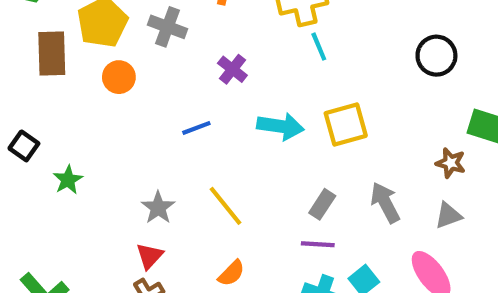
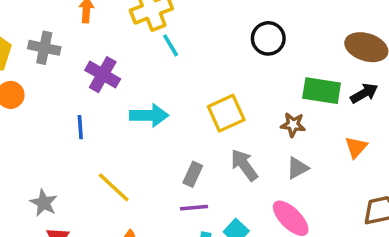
purple cross: (232, 69) -> (103, 75), size x1.4
yellow square: (346, 125) -> (226, 113), moved
blue line: (196, 128) -> (80, 127), turned -65
gray star: (158, 208) -> (44, 203), moved

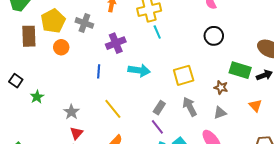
purple cross: (103, 75) -> (116, 43), turned 30
orange triangle: (356, 147) -> (255, 106), turned -32
purple line: (194, 208) -> (157, 127), turned 49

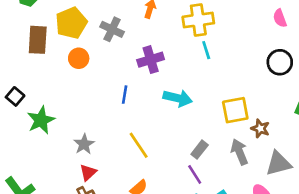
brown star: (221, 87) -> (260, 128), moved
green star: (37, 97) -> (41, 120), size x1.5
gray triangle: (220, 113) -> (278, 164), size x1.5

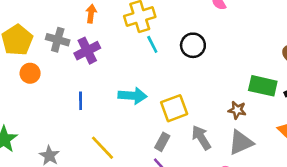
purple cross: (151, 60) -> (87, 51), moved
black circle: (280, 62) -> (193, 45), moved
yellow square: (235, 110) -> (174, 108), moved
brown star: (260, 128) -> (237, 110), moved

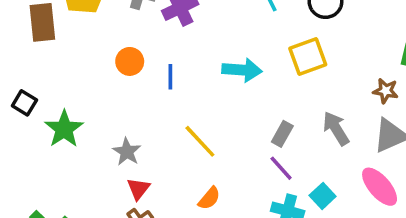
orange circle: (30, 73) -> (130, 61), moved
yellow square: (174, 108) -> (308, 57), moved

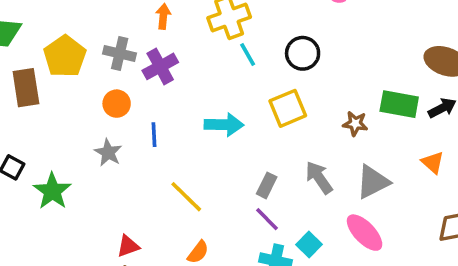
orange circle: (130, 61) -> (117, 104), moved
brown star: (386, 91) -> (355, 124), moved
gray star: (127, 152) -> (108, 153), moved
red triangle: (138, 189) -> (128, 246), turned 35

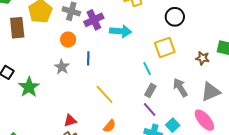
cyan line: (248, 54) -> (147, 69), moved
cyan arrow: (224, 125) -> (121, 31), moved

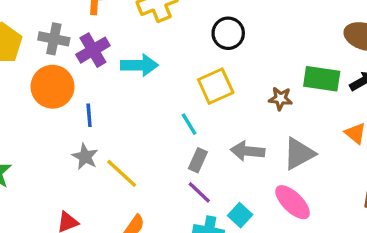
orange circle: (68, 40) -> (52, 87), size x1.6
gray star: (62, 67) -> (85, 157), moved
gray arrow: (180, 88) -> (247, 151), turned -48

